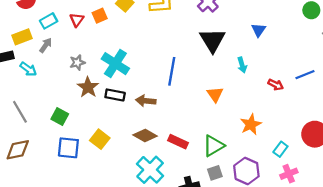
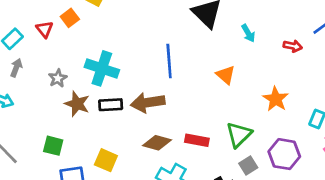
brown arrow: (146, 101) -> (148, 103), size x1.4

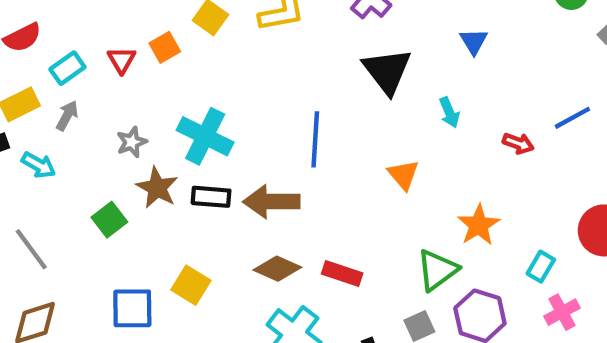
green triangle: (239, 135) -> (437, 270), moved
green square: (53, 146) -> (109, 220), moved, turned 30

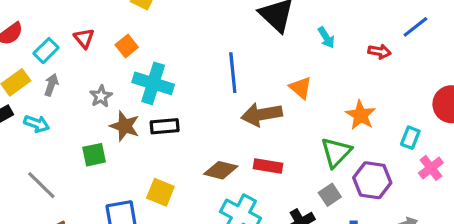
orange square: (165, 47) -> (127, 46), moved
brown arrow: (271, 202) -> (262, 114), moved
green square: (109, 220) -> (94, 155), turned 35

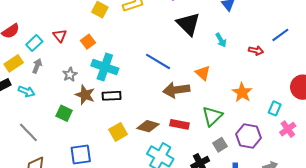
blue line: (233, 73) -> (158, 62), turned -55
green triangle: (336, 152) -> (212, 116), moved
green square: (94, 155) -> (64, 113), turned 35
yellow square: (160, 192) -> (118, 132), moved, turned 36

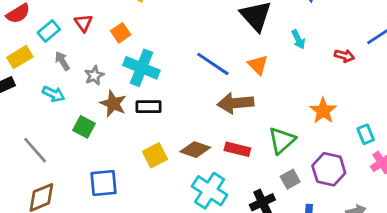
gray arrow: (37, 66) -> (62, 61), moved, turned -56
orange triangle: (203, 73) -> (258, 65), moved
cyan arrow: (27, 91) -> (53, 94), moved
cyan rectangle: (275, 108) -> (366, 134), turned -48

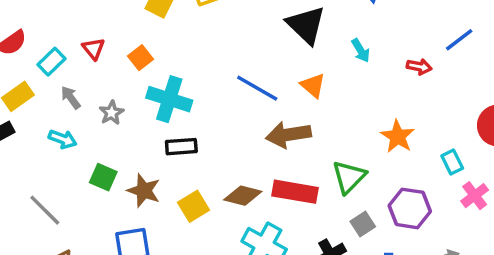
brown star: (113, 104) -> (144, 191), moved
red rectangle: (237, 149) -> (295, 192), size x1.4

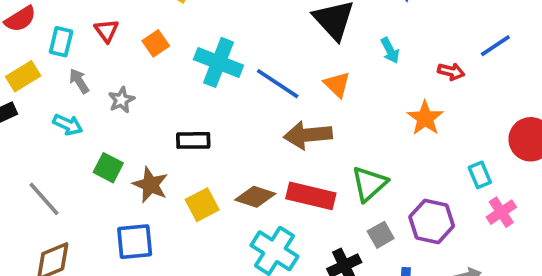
cyan rectangle: (51, 62) -> (61, 42), turned -36
cyan cross: (169, 99) -> (218, 62), moved
orange star: (398, 136) -> (425, 118), moved

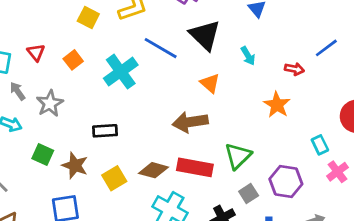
cyan cross: (218, 62) -> (121, 72), turned 36
blue line: (278, 84) -> (161, 48), moved
gray star: (121, 100) -> (50, 103), size x1.4

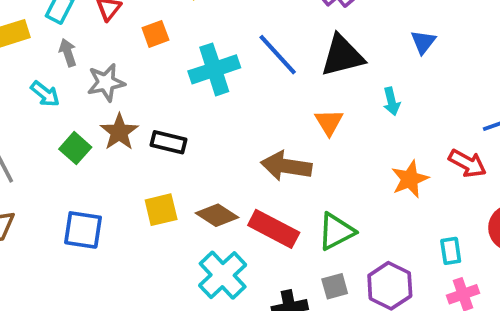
black triangle: (205, 35) -> (342, 56), turned 44
red arrow: (294, 69) -> (467, 163), moved, size x1.4
brown star: (75, 165) -> (119, 132), moved

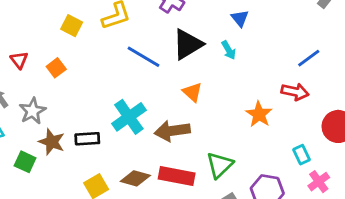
cyan cross: (214, 69) -> (129, 117), moved
cyan arrow: (392, 101) -> (229, 50), moved

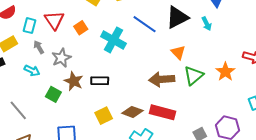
red triangle: (19, 60) -> (54, 20), size x1.5
cyan cross: (129, 117) -> (113, 40), moved, turned -30
green triangle: (220, 165) -> (194, 76), moved

